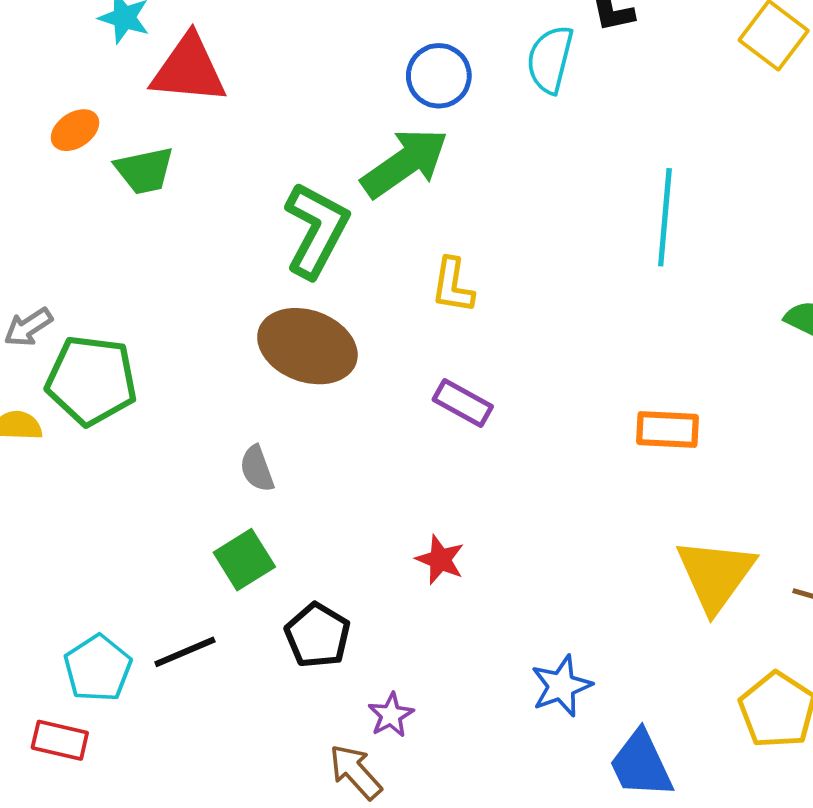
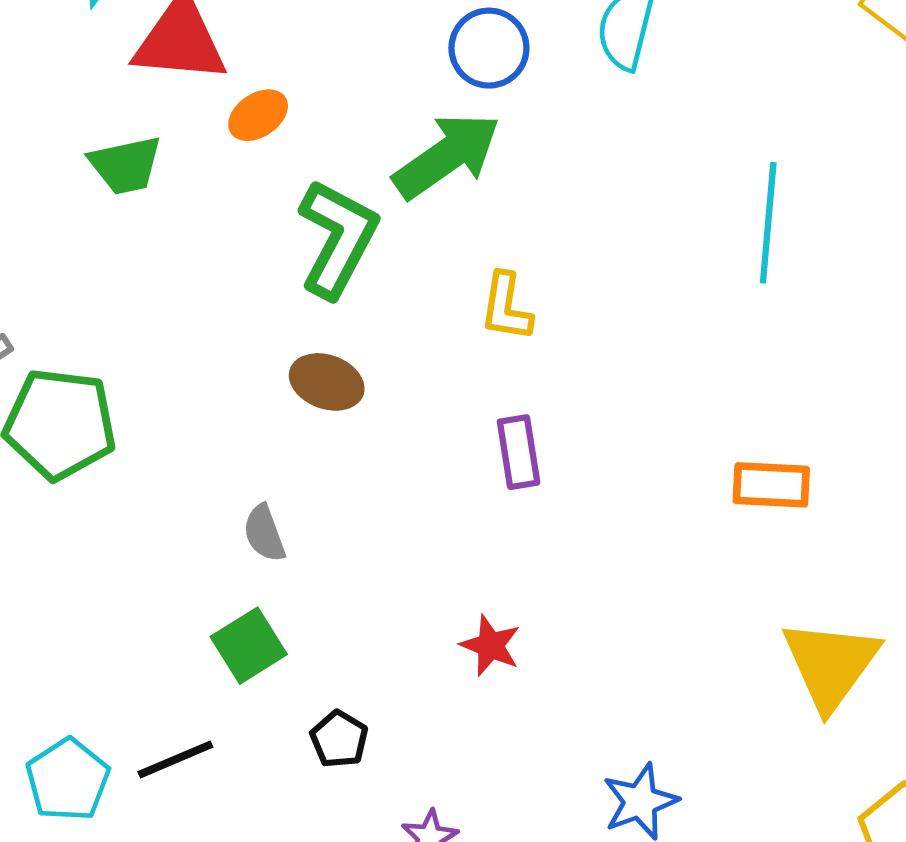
orange ellipse: (75, 130) -> (258, 115), moved
brown ellipse: (307, 346) -> (327, 382), size x0.6
purple rectangle: (463, 403) -> (519, 452), turned 52
black pentagon: (318, 635) -> (339, 739), size x0.7

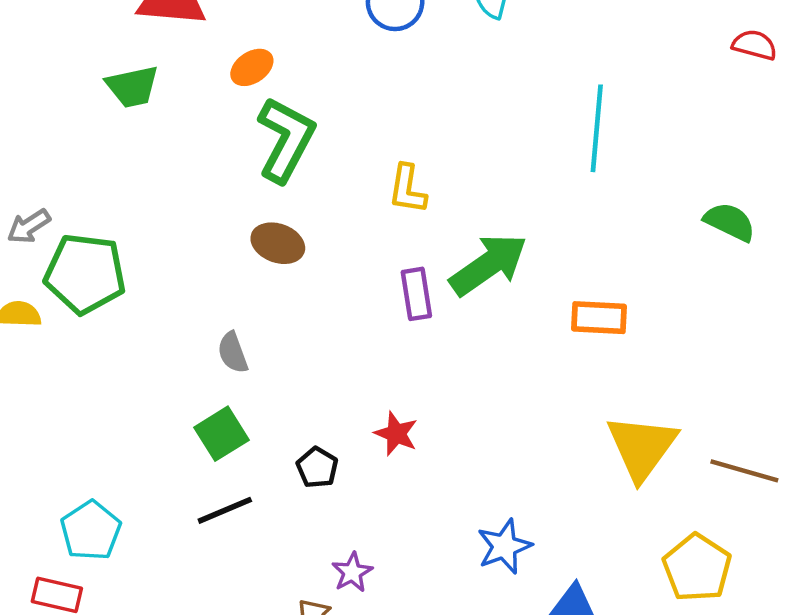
orange ellipse: (258, 115) -> (252, 67), moved
green arrow: (447, 156) -> (489, 265), moved
black pentagon: (339, 739) -> (317, 468), moved
black line: (175, 759) -> (225, 510), moved

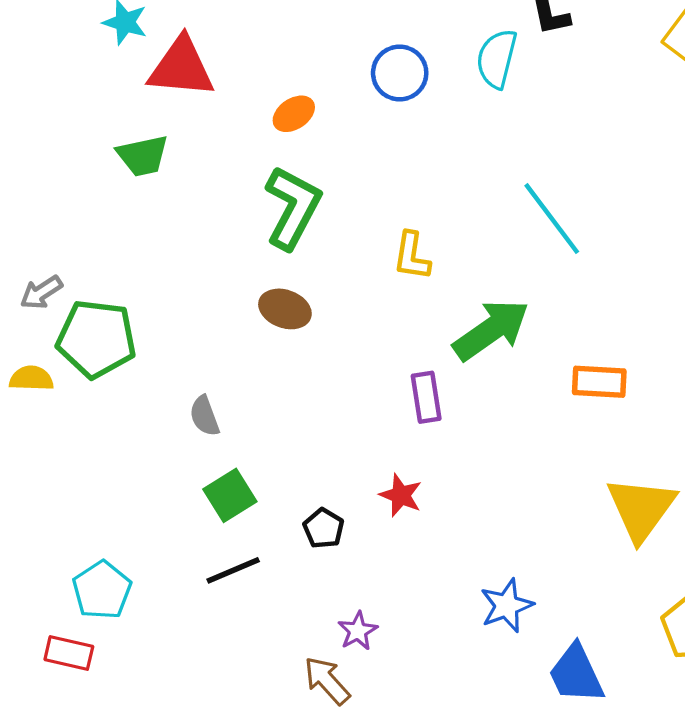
orange ellipse: (252, 67) -> (294, 114), moved
cyan line: (597, 128) -> (552, 219), moved, turned -42
purple rectangle: (416, 294) -> (426, 397), moved
gray semicircle: (233, 353) -> (204, 416), moved

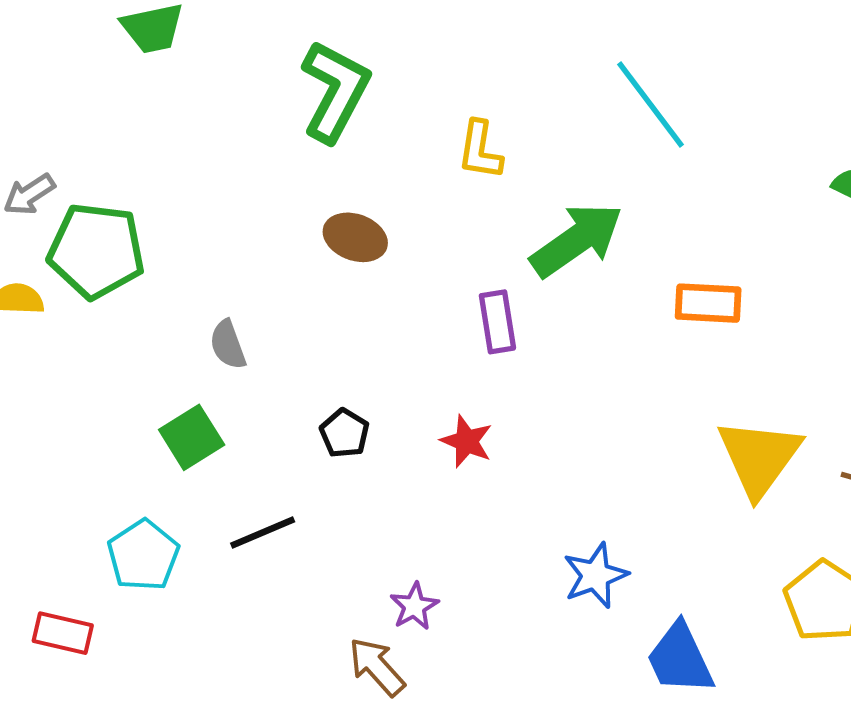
brown ellipse: (285, 309) -> (355, 237), moved
green square: (230, 495) -> (192, 437), moved
black pentagon: (324, 528) -> (345, 433), moved
cyan pentagon: (102, 590) -> (143, 555), moved

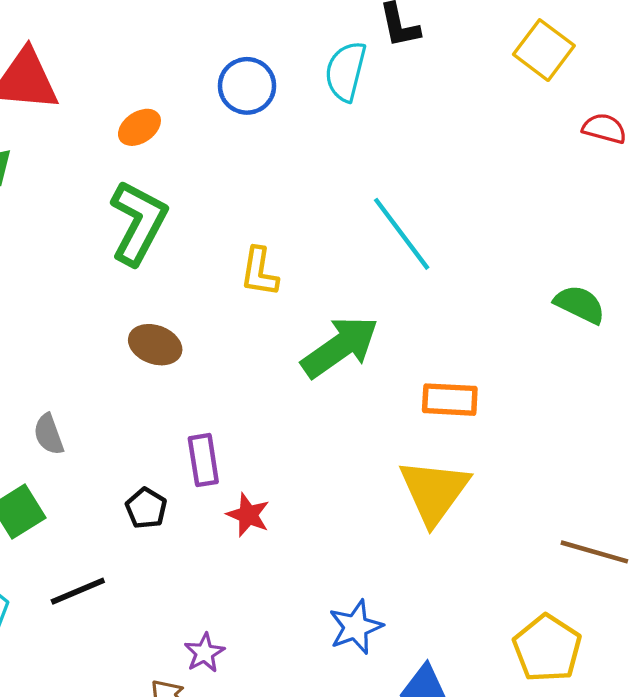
purple rectangle: (497, 322) -> (203, 460), moved
yellow triangle: (759, 457) -> (434, 491), moved

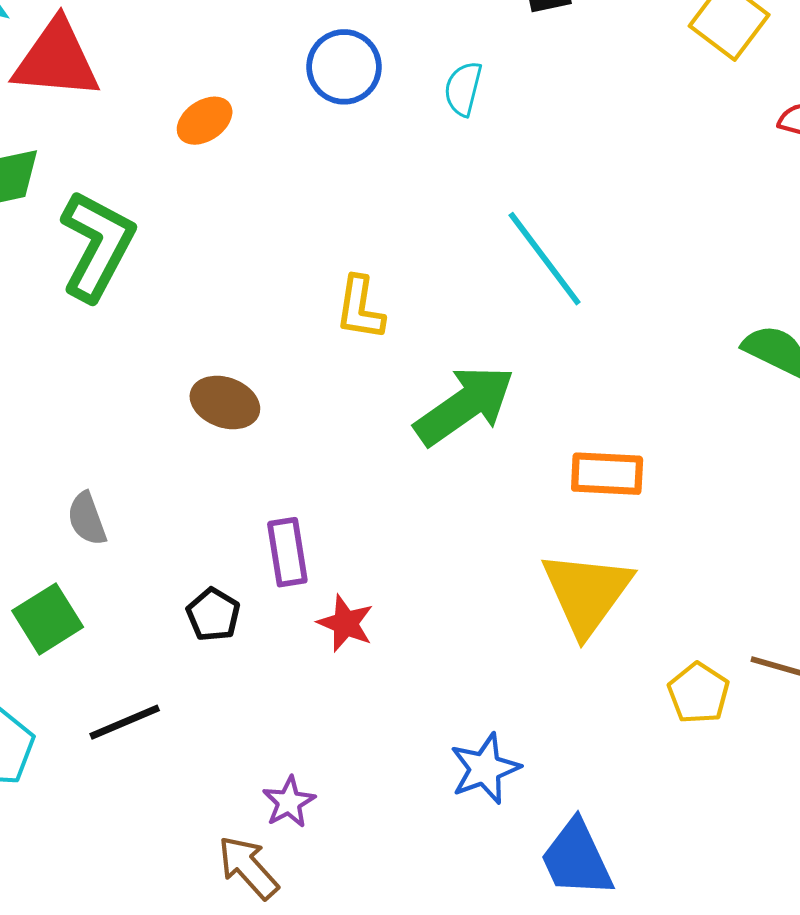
cyan semicircle: (346, 71) -> (463, 89), moved, size x0.7
green L-shape: (138, 223) -> (97, 246), moved
yellow pentagon: (547, 648) -> (699, 693), moved, size x0.7

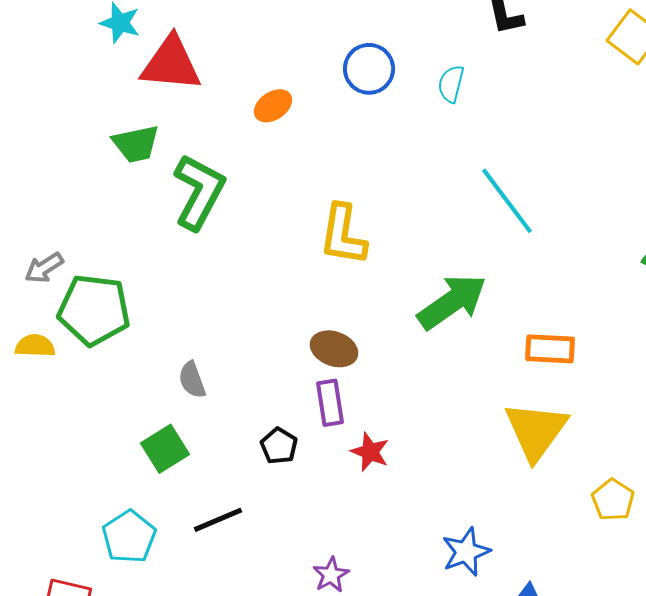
yellow L-shape: (360, 308) -> (343, 235), moved, size x1.4
brown ellipse: (225, 402) -> (334, 349), moved

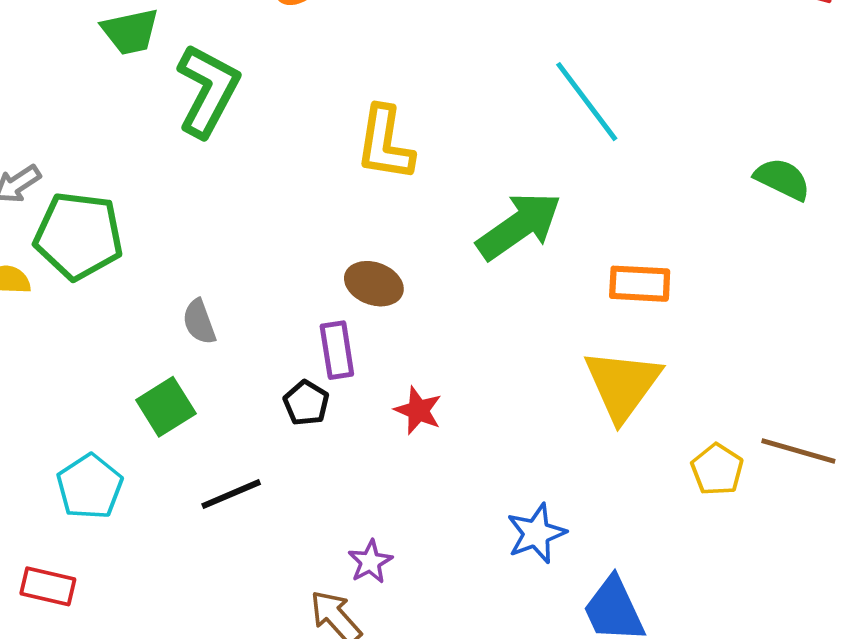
purple rectangle: (330, 403) -> (337, 350), moved
cyan pentagon: (129, 537) -> (90, 487), moved

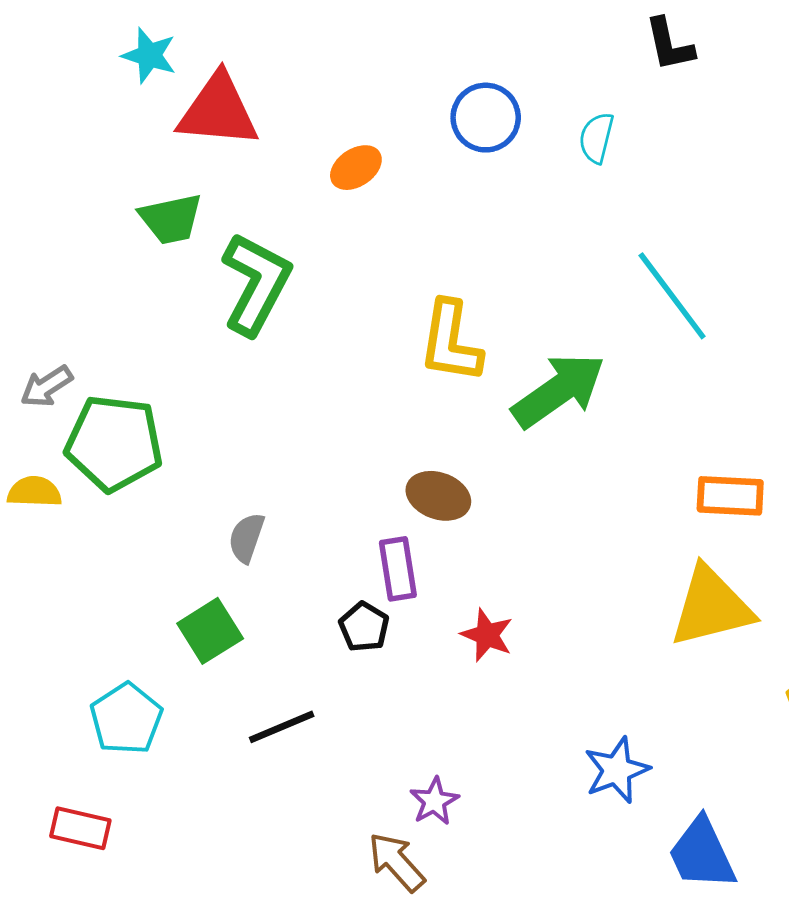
green arrow: (519, 226) -> (559, 390), moved
gray semicircle: (199, 322) -> (247, 538), turned 39
yellow triangle: (622, 385) -> (711, 607), turned 40

